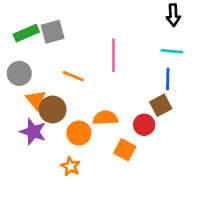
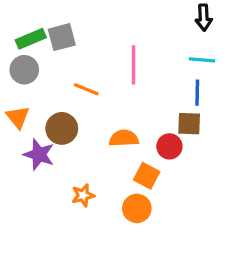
gray circle: (19, 73) -> (24, 70), moved
orange triangle: (36, 100) -> (18, 117), moved
brown square: (161, 105) -> (189, 124), turned 30
orange circle: (79, 133) -> (137, 208), moved
orange star: (71, 166) -> (83, 195), turned 30

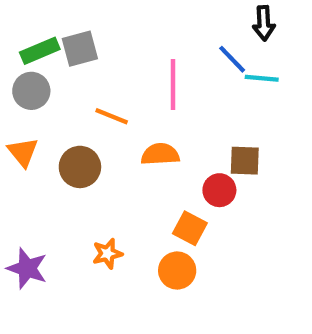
blue line: (197, 93) -> (232, 59), moved, turned -45
orange semicircle: (124, 138) -> (160, 154), moved
purple star: (39, 155) -> (27, 268), moved

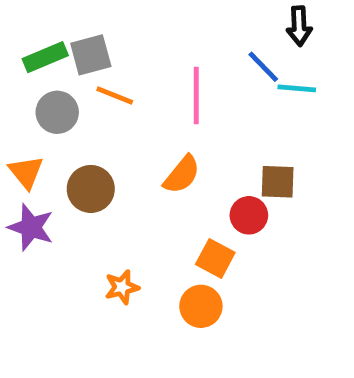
gray circle: (31, 91) -> (57, 112), moved
orange line: (112, 116) -> (115, 96), moved
orange semicircle: (160, 154) -> (182, 175), turned 132
purple star: (27, 268) -> (31, 227), moved

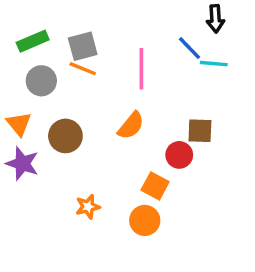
gray square: (91, 55) -> (83, 46), moved

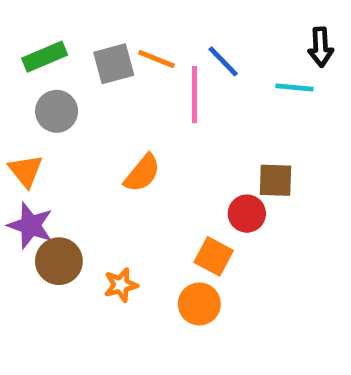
black arrow: (215, 19) -> (321, 47), moved
blue line: (190, 48) -> (223, 61), moved
orange line: (83, 69) -> (156, 59), moved
orange semicircle: (131, 126) -> (142, 173), moved
brown circle: (65, 136) -> (59, 261), moved

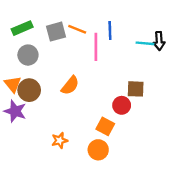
black arrow: (321, 47) -> (159, 41), moved
blue line: (223, 61) -> (110, 30), turned 42
brown circle: (59, 261) -> (29, 90), moved

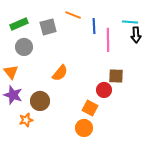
orange line: (77, 29) -> (73, 15), moved
cyan line: (145, 43) -> (130, 22), moved
pink line: (96, 47) -> (108, 40), moved
brown circle: (29, 90) -> (40, 101), moved
orange star: (60, 140) -> (26, 120), moved

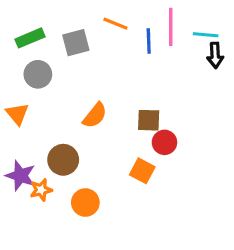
pink line: (108, 40) -> (171, 27), moved
brown square: (116, 76) -> (149, 120), moved
purple star: (13, 95) -> (20, 176), moved
orange circle: (84, 128) -> (85, 203), moved

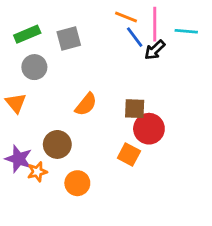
orange line: (115, 24) -> (126, 17), moved
blue line: (149, 41) -> (135, 37), turned -35
black arrow: (215, 55) -> (155, 50), moved, turned 50
red circle: (164, 142) -> (149, 129), size x1.4

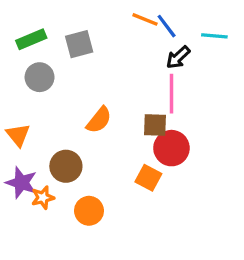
pink line: (155, 24) -> (171, 94), moved
blue line: (135, 37) -> (167, 26), moved
orange triangle: (16, 103) -> (18, 135), moved

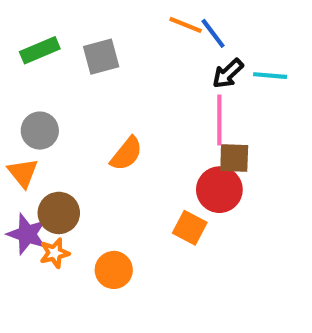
cyan line: (214, 36) -> (270, 76), moved
gray circle: (40, 77) -> (40, 131), moved
brown square: (155, 125) -> (234, 158), moved
brown circle: (66, 166) -> (59, 213), moved

